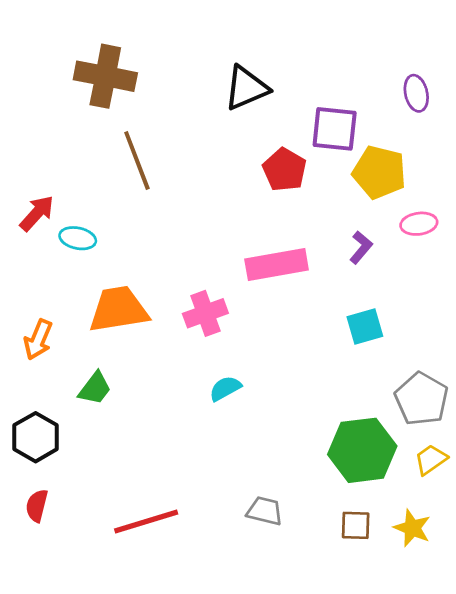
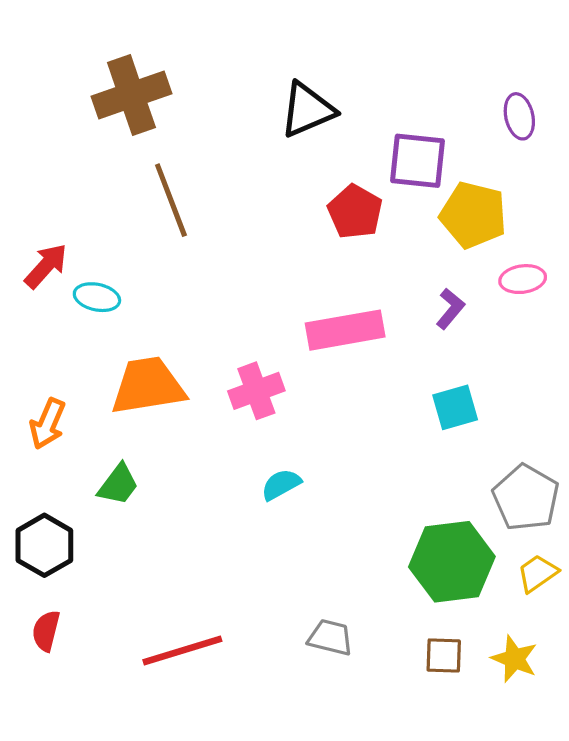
brown cross: (105, 76) -> (131, 95), turned -30

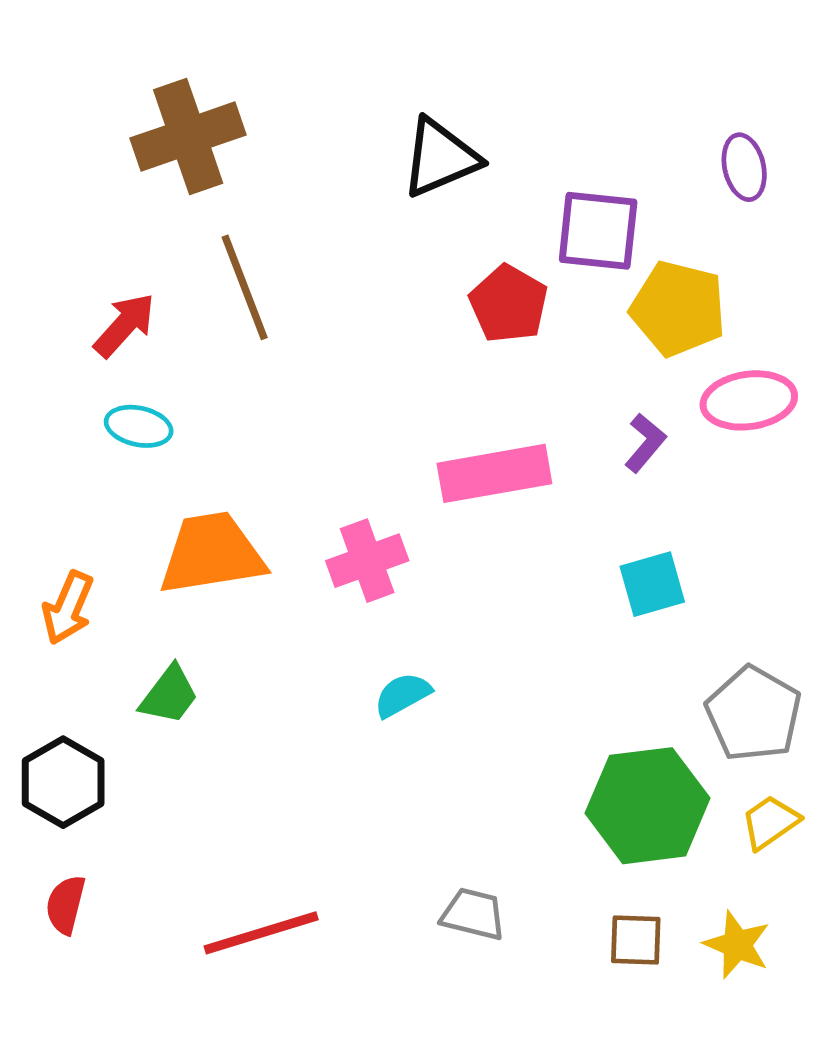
red arrow: (46, 266) -> (124, 325), moved
pink ellipse: (523, 279) -> (749, 400), size x1.4

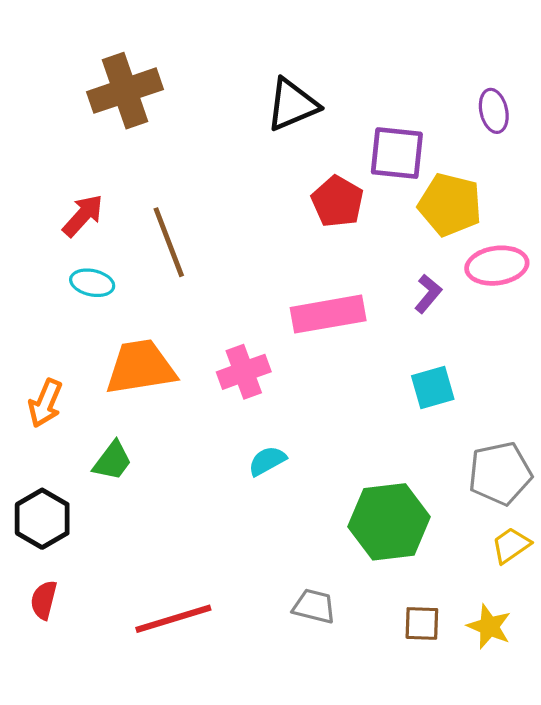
brown line: (245, 287) -> (169, 242), moved
gray pentagon: (754, 714) -> (500, 473), turned 30
green hexagon: (648, 806) -> (389, 522), moved

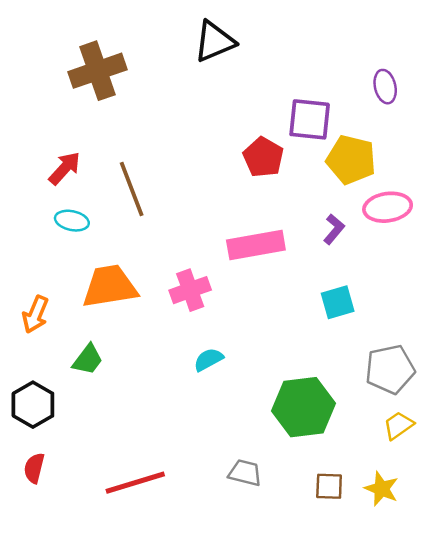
black triangle: (292, 105) -> (215, 41), moved

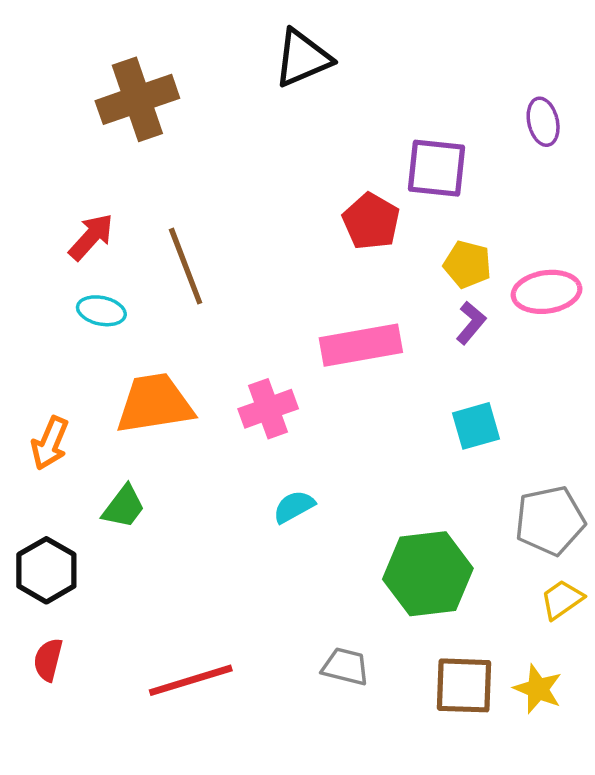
yellow pentagon: (351, 160) -> (467, 264), moved, size x0.7
brown square: (329, 486) -> (464, 685), size x1.5

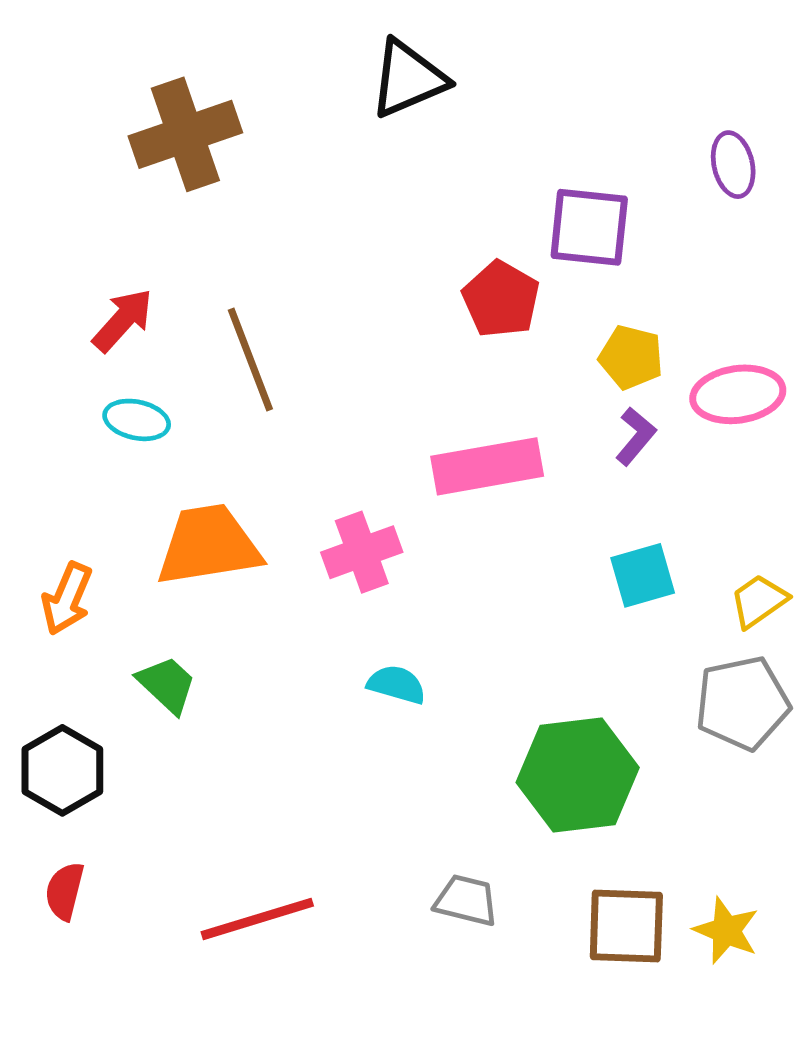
green trapezoid: (124, 507) -> (167, 685), turned -84
cyan semicircle: (294, 507) -> (397, 685), turned 45
yellow trapezoid: (562, 600) -> (759, 601), moved

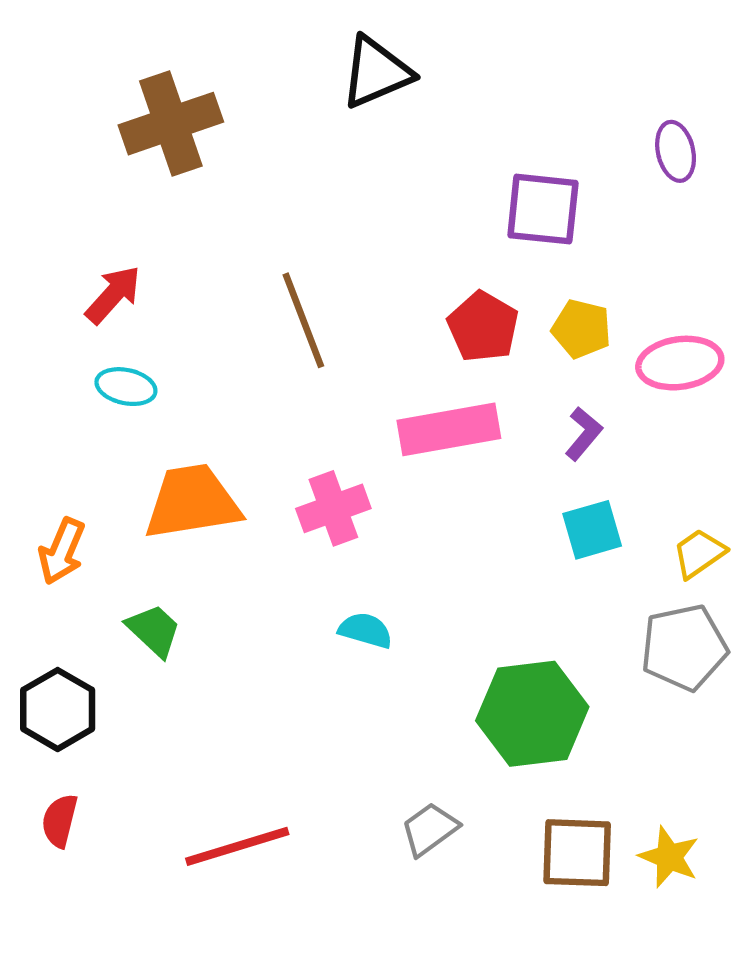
red pentagon: (501, 299) -> (483, 327), moved
brown line: (250, 360) -> (303, 320), moved
purple L-shape: (636, 436) -> (584, 434), moved
gray trapezoid: (466, 900) -> (430, 829), turned -50

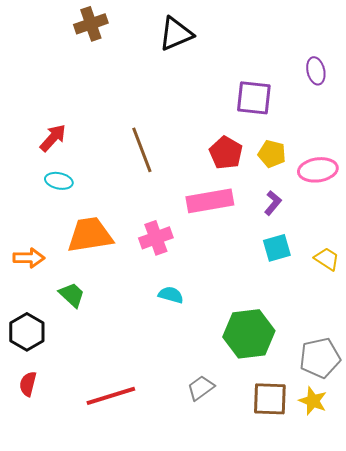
brown cross: (171, 124) -> (91, 24), moved, size x0.7
orange arrow: (62, 551) -> (29, 258), turned -112
yellow trapezoid: (699, 553) -> (327, 259), turned 68
gray pentagon: (684, 647) -> (320, 358), moved

